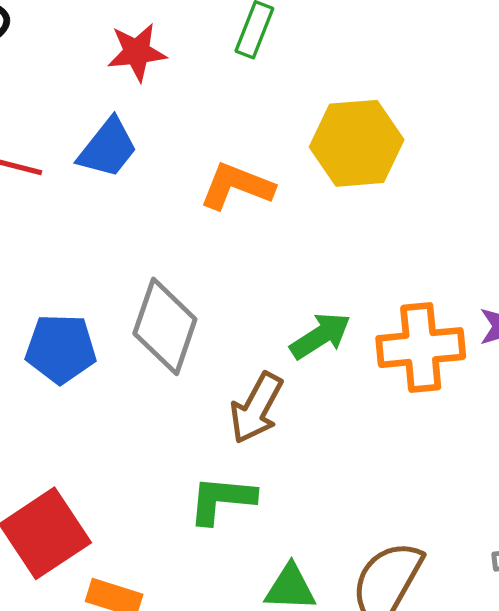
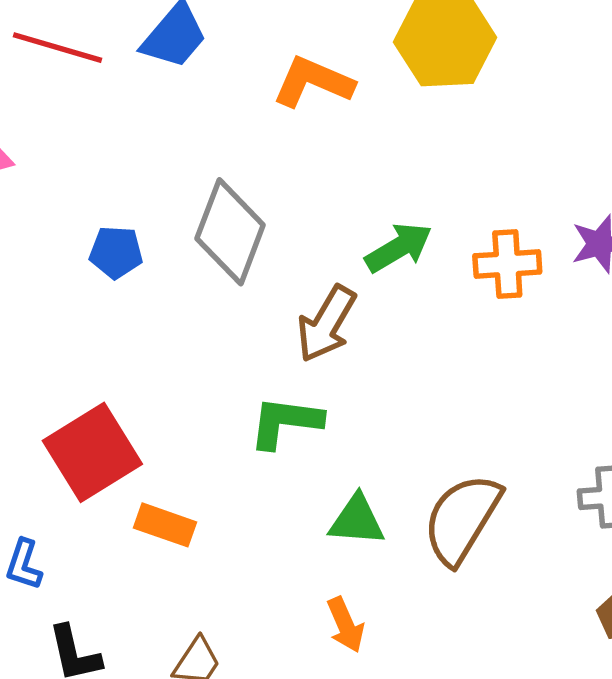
orange cross: (421, 348) -> (507, 264), size x0.7
blue pentagon: (61, 349) -> (116, 252), size x0.7

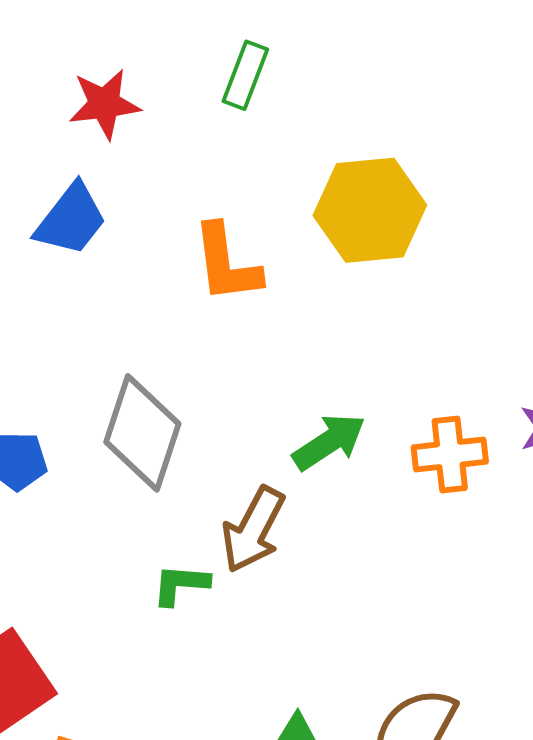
orange L-shape: (313, 82) -> (226, 263), turned -118
green L-shape: (285, 422) -> (181, 584), moved, size x0.7

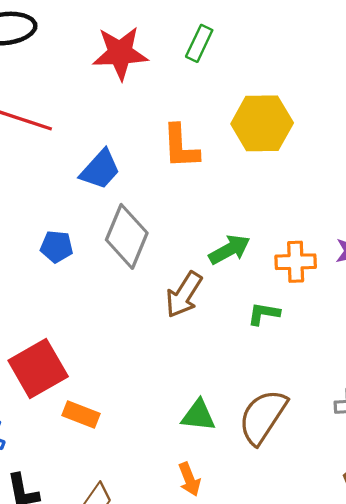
red star: (104, 104) -> (120, 53), size x1.4
blue trapezoid: (71, 220) -> (100, 170), moved
green L-shape: (181, 584) -> (264, 314), moved

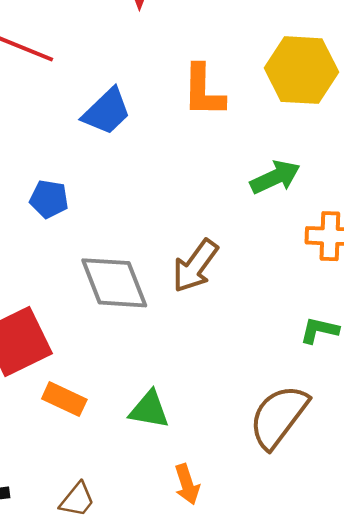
gray diamond: (127, 236) -> (114, 283), moved, turned -48
green arrow: (229, 250) -> (275, 177), moved
green L-shape: (264, 314) -> (319, 330), moved
green triangle: (198, 415) -> (149, 410), moved

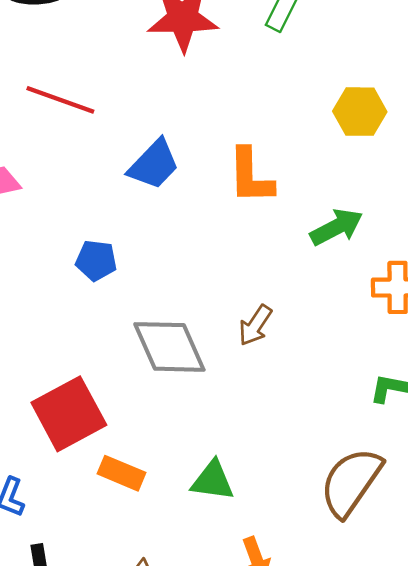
yellow hexagon: (301, 70) -> (360, 112), size x0.7
orange L-shape: (203, 91) -> (251, 176), moved
brown arrow: (195, 266) -> (255, 325), size x0.7

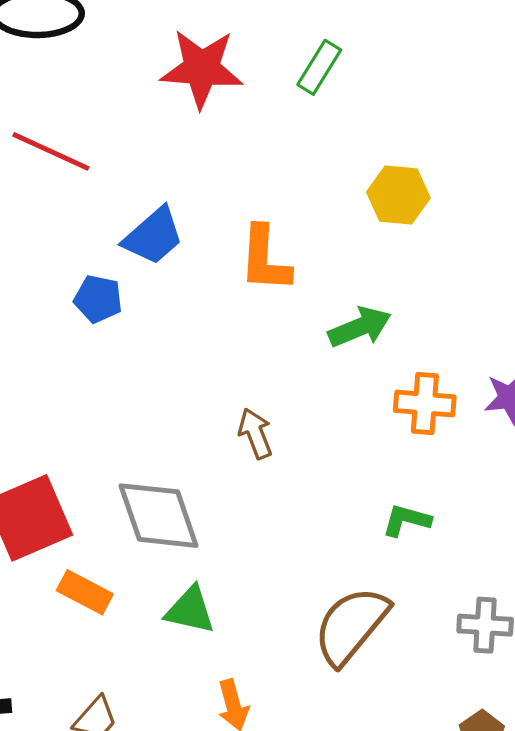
blue pentagon: (96, 260) -> (98, 299), moved
brown arrow: (255, 325) -> (255, 433), turned 120
gray diamond: (169, 347) -> (159, 516), moved

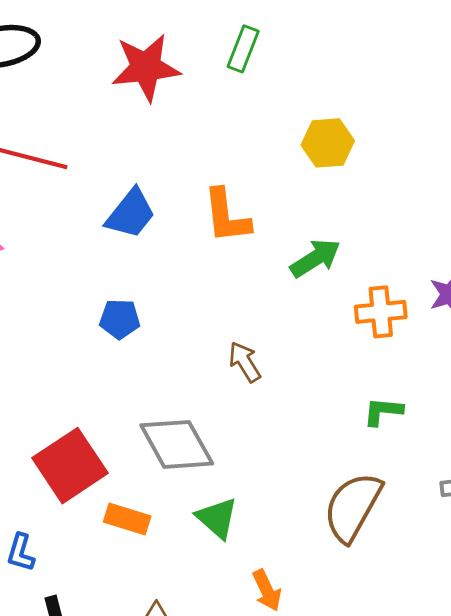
blue pentagon: (98, 299) -> (120, 319), moved
green triangle: (190, 610) -> (217, 518), turned 39

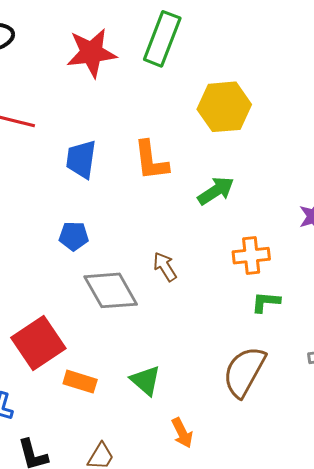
green rectangle: (243, 49) -> (162, 39), size x1.6
yellow hexagon: (328, 143) -> (224, 107), size x1.4
blue trapezoid: (131, 214) -> (81, 159), turned 150
orange cross: (381, 312) -> (251, 256), moved
gray diamond: (177, 444) -> (111, 290), moved

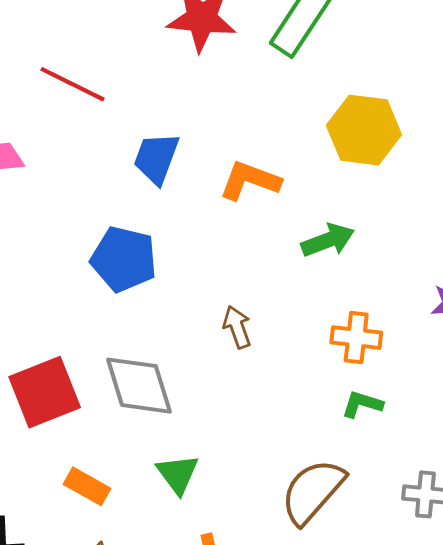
orange L-shape: (151, 161) -> (250, 181), turned 105
blue pentagon: (74, 236) -> (124, 259), size x1.6
gray diamond: (111, 290) -> (139, 386), moved
orange rectangle: (80, 382) -> (87, 486), moved

